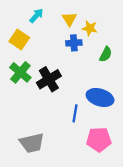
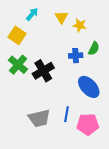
blue cross: (74, 43) -> (76, 56), moved
blue ellipse: (100, 97) -> (89, 87), turned 30
blue line: (75, 113) -> (67, 114), moved
gray trapezoid: (32, 143) -> (39, 118), moved

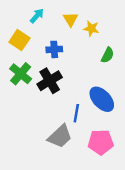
blue cross: (76, 56) -> (54, 49), moved
blue line: (67, 114) -> (76, 113), moved
gray trapezoid: (39, 118) -> (60, 136), moved, turned -30

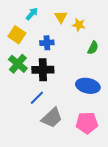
black cross: (50, 81) -> (43, 70), turned 30
blue ellipse: (102, 99) -> (88, 86), turned -35
blue line: (76, 113) -> (37, 98), moved, turned 35

